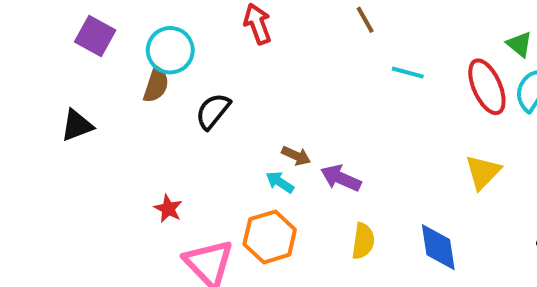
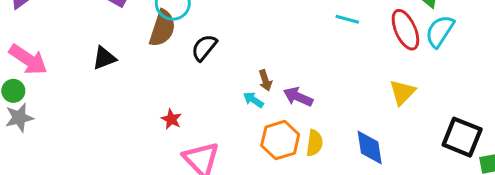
brown semicircle: (156, 85) -> (162, 28), size x1.4
brown arrow: (296, 156) -> (265, 80), turned 48
orange hexagon: (270, 237) -> (280, 140), moved

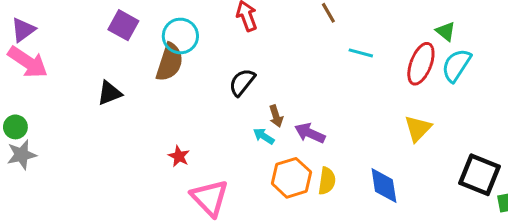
red ellipse: (405, 30) -> (421, 64), turned 45
black semicircle: (204, 48) -> (242, 82), moved
pink arrow: (28, 60) -> (28, 62), moved

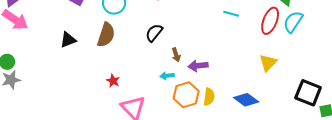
brown semicircle: (170, 62) -> (106, 35), moved
purple arrow: (310, 133) -> (198, 66), turned -30
cyan arrow: (264, 136) -> (167, 76), moved, turned -40
blue diamond: (384, 186) -> (246, 100), turned -45

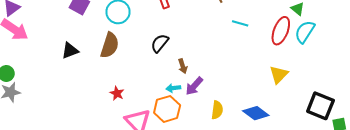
purple arrow: (198, 66) -> (194, 86), moved, turned -42
orange hexagon: (186, 95) -> (167, 109), moved

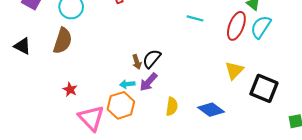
black semicircle: (160, 43) -> (152, 59), moved
black triangle: (70, 51) -> (22, 46), turned 48
black square: (320, 106) -> (264, 88), moved

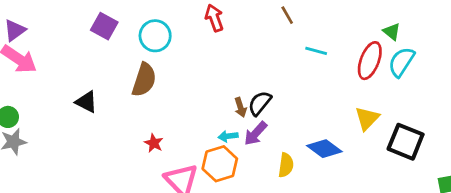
black triangle: (22, 46) -> (86, 102), moved
blue diamond: (211, 110) -> (324, 149), moved

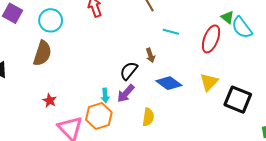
cyan semicircle: (401, 62) -> (242, 28), moved, turned -70
brown arrow: (240, 107) -> (150, 55), moved
cyan arrow: (228, 136) -> (105, 95), turned -88
blue diamond: (324, 149) -> (169, 83), moved

